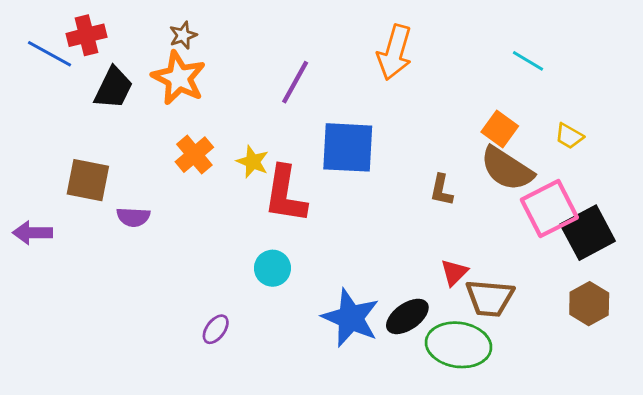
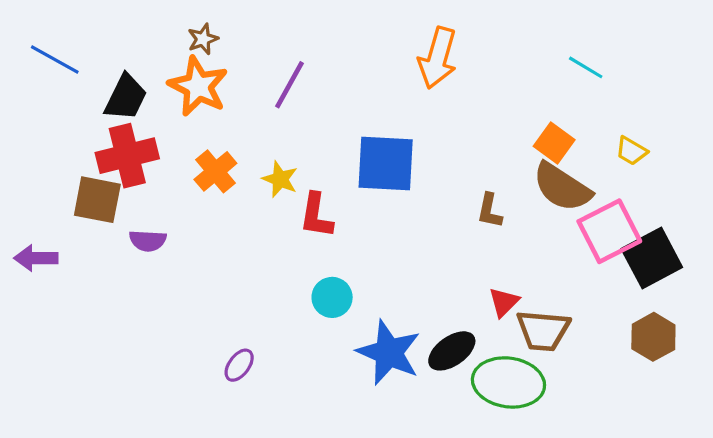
red cross: (86, 35) -> (127, 156), moved, size x1.4
purple line: (295, 82) -> (290, 85), moved
red L-shape: (285, 194) -> (316, 215), size x0.7
cyan circle: (272, 268) -> (332, 297), moved

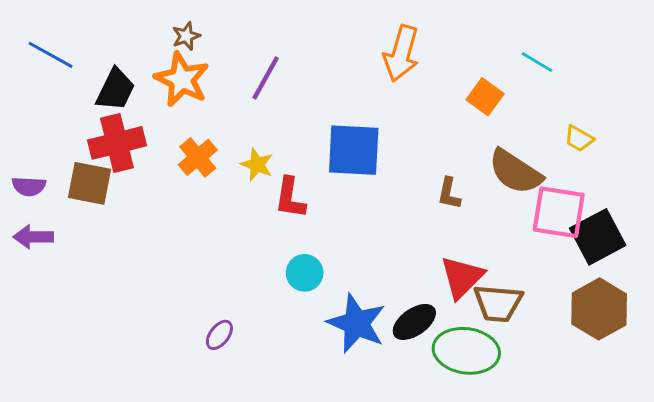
orange square: (554, 143) -> (485, 97), moved
pink square: (609, 231) -> (559, 212), turned 36
purple semicircle: (148, 241) -> (29, 186), moved
red triangle: (504, 302) -> (462, 277), size x1.6
brown hexagon: (653, 337) -> (599, 309), size x1.4

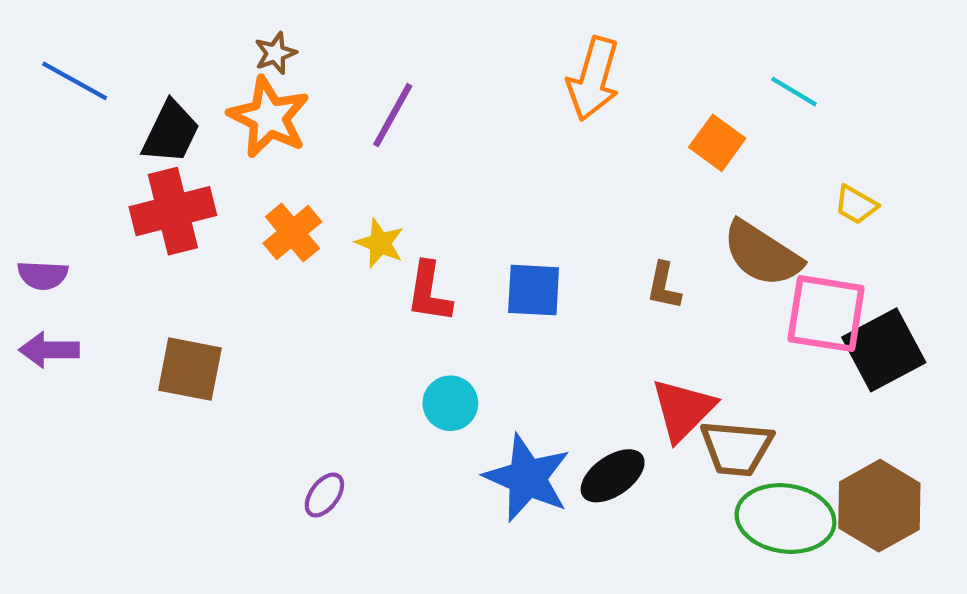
blue square: (354, 150) -> (534, 290), moved, size x0.7
brown square: (89, 183) -> (190, 369), moved
brown hexagon: (599, 309) -> (879, 506), moved
green ellipse: (466, 351) -> (785, 518), moved

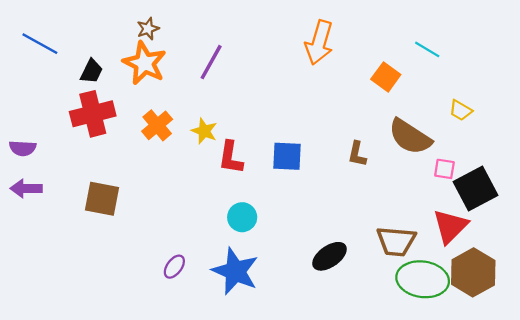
black trapezoid: (171, 132) -> (92, 71), size x0.7
pink square: (826, 314) -> (444, 169), size x0.5
red triangle: (683, 410) -> (450, 226), moved
blue star: (527, 478) -> (235, 271), moved

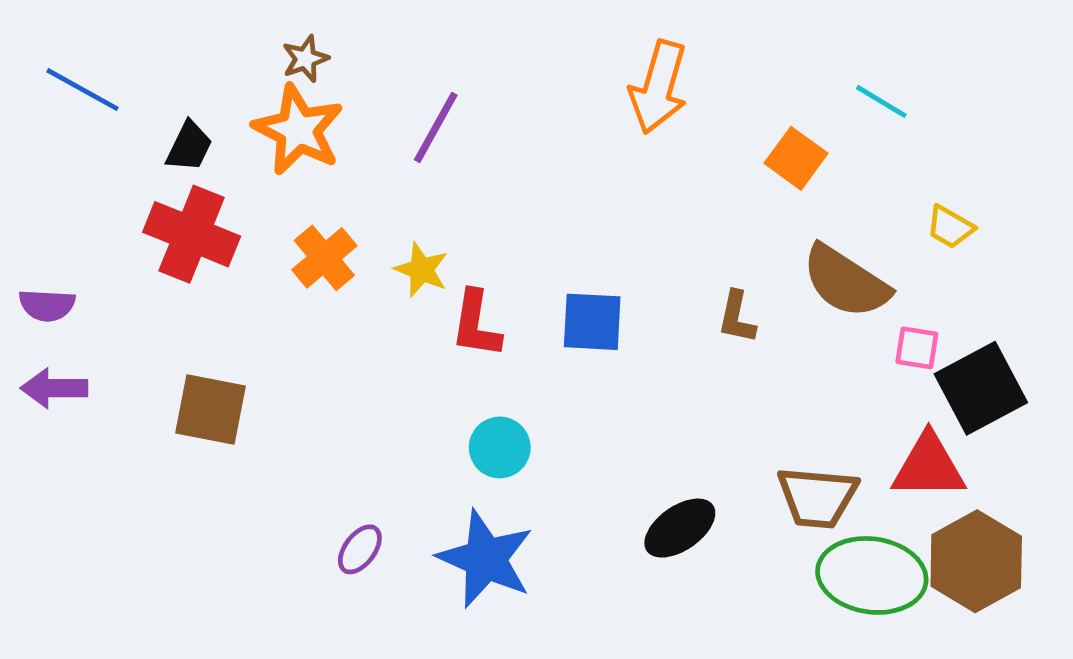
red cross: (93, 114) -> (192, 234), turned 36
red triangle: (450, 226) -> (929, 466), turned 45

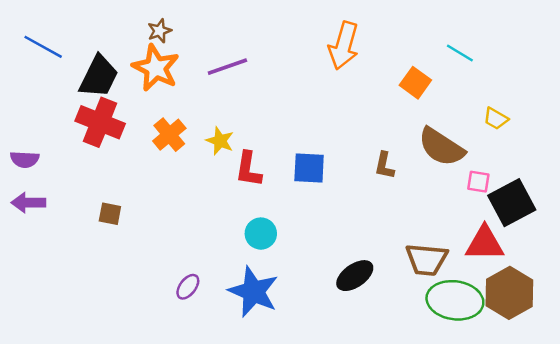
purple line: (436, 127) -> (227, 67), turned 42
black trapezoid: (189, 146) -> (99, 77), size x1.6
brown square: (211, 410) -> (110, 214), size x0.6

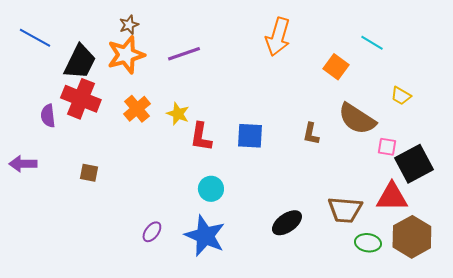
orange star: (156, 68) -> (126, 55), turned 30
purple semicircle: (25, 159) -> (48, 116), moved, turned 80
green ellipse: (455, 300) -> (368, 243), size x0.6

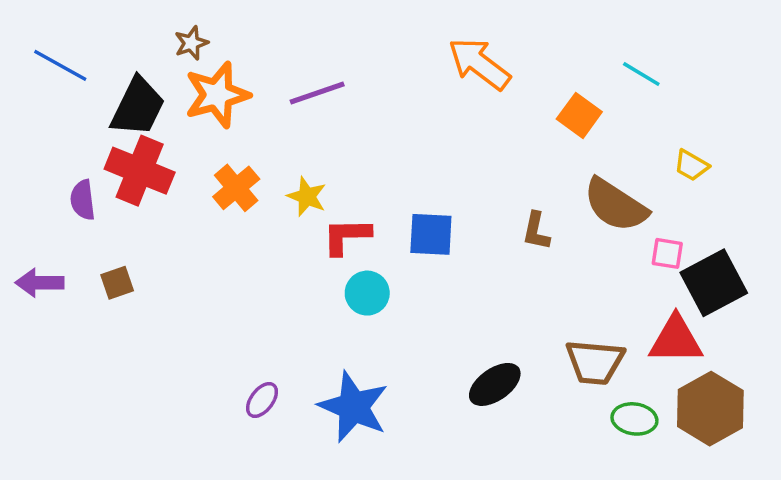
brown star: (129, 25) -> (191, 43), moved
orange arrow: (278, 37) -> (479, 64), turned 111
red L-shape: (201, 137) -> (346, 236), turned 80
brown square: (89, 173) -> (117, 283), moved, turned -30
cyan circle: (211, 189) -> (367, 293), moved

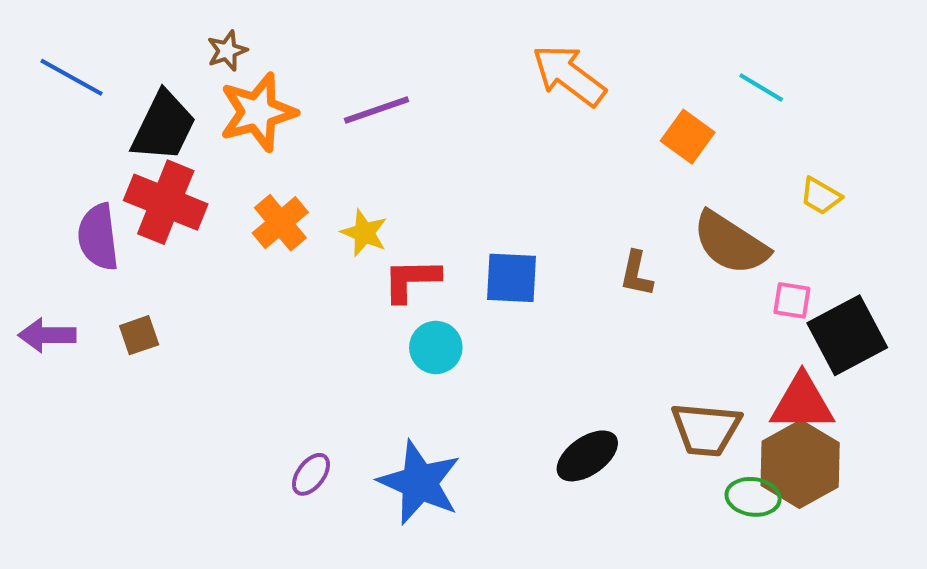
purple semicircle: (83, 200) -> (98, 237), size x1.4
brown hexagon: (710, 409) -> (800, 464), moved

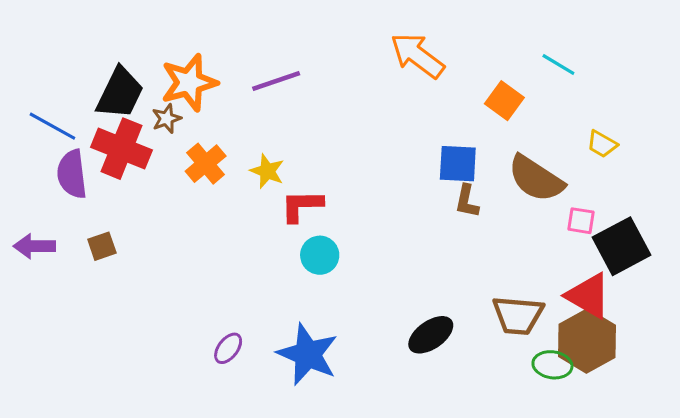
brown star: (227, 51) -> (167, 119), moved
blue line: (72, 77) -> (52, 126), moved
blue square: (512, 278) -> (458, 164), moved
red triangle: (802, 403) -> (588, 296), turned 30

